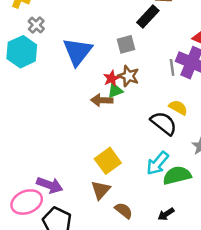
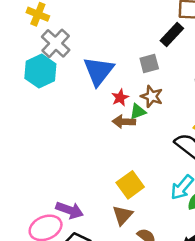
gray cross: (36, 25) -> (56, 43), size x1.6
red star: (111, 78) -> (120, 98), moved

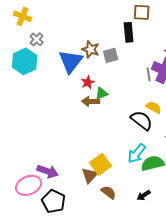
black rectangle: (172, 34) -> (129, 32), turned -48
gray cross: (56, 43) -> (37, 39), size x0.6
brown star: (152, 96) -> (91, 49), moved
yellow square: (130, 185) -> (101, 164), moved

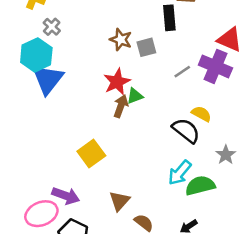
blue triangle: (71, 61) -> (48, 79), moved
gray line: (149, 74) -> (182, 72), moved, turned 64
red star: (88, 82) -> (117, 82), size x1.5
brown arrow: (91, 101) -> (121, 106), turned 108
yellow square: (101, 164) -> (91, 154), moved

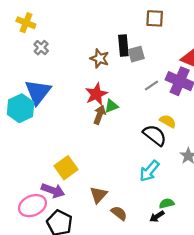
black rectangle: (169, 18) -> (123, 45), moved
gray square: (146, 47) -> (136, 54), moved
cyan hexagon: (36, 55) -> (21, 108), moved
yellow square: (91, 154) -> (66, 168), moved
green semicircle: (200, 186) -> (167, 203), moved, size x0.6

